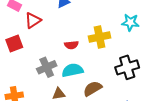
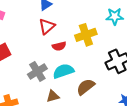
red triangle: (33, 20) -> (47, 26), moved

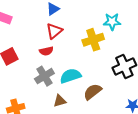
cyan star: (115, 16) -> (112, 22), moved
red semicircle: (59, 46) -> (46, 51), moved

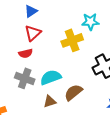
gray cross: (44, 76) -> (25, 78), turned -36
brown triangle: (60, 101) -> (50, 101), moved

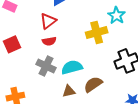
cyan star: (90, 22) -> (116, 15), turned 30
red triangle: (33, 33) -> (48, 21), moved

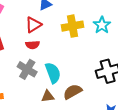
yellow cross: (97, 32) -> (72, 26), moved
cyan semicircle: (72, 67) -> (53, 73), turned 80

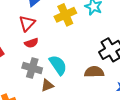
brown semicircle: (73, 92) -> (94, 72), moved, turned 42
brown triangle: (48, 96) -> (47, 85), moved

